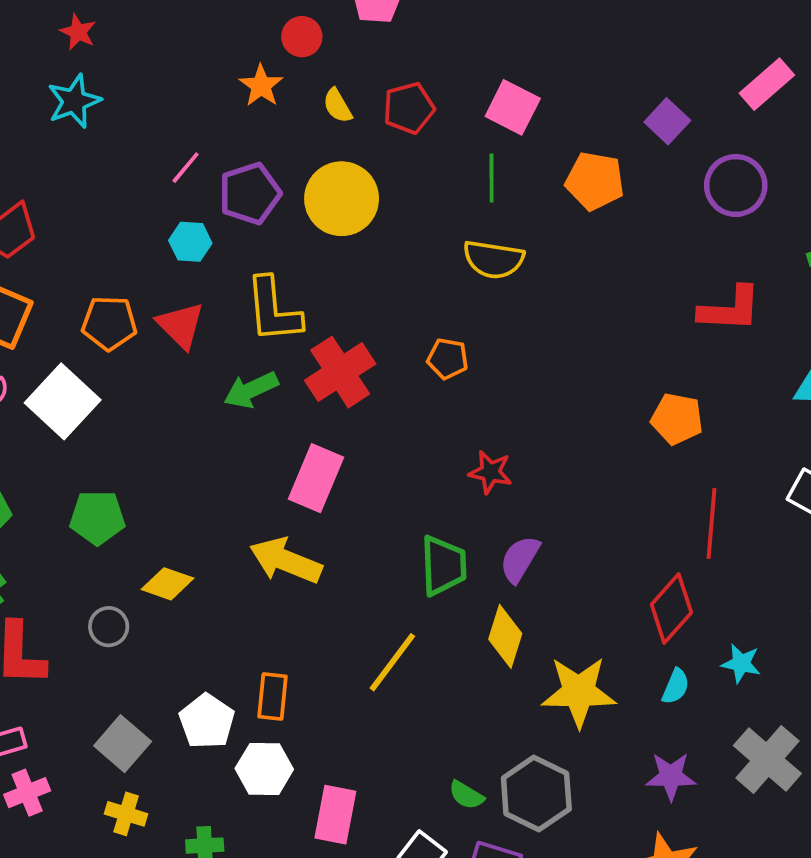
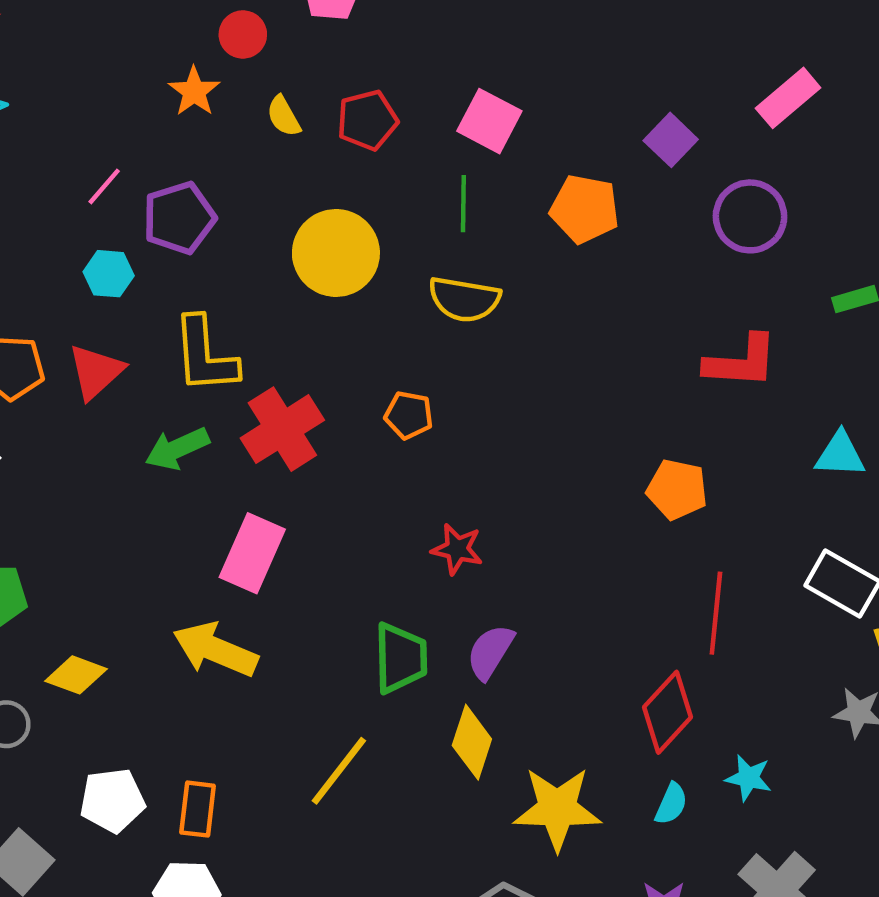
yellow circle: (342, 199) -> (336, 253), moved
red triangle: (181, 325) -> (96, 372), turned 32
white pentagon: (207, 721) -> (112, 800), moved, turned 30

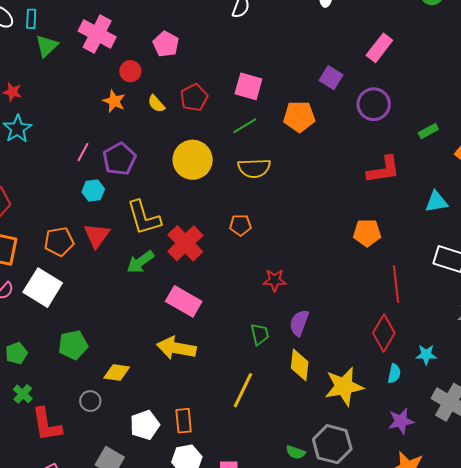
green line: (463, 204) -> (245, 126), turned 70
pink rectangle: (252, 553) -> (184, 301), turned -72
green trapezoid: (400, 658) -> (260, 334), size x0.7

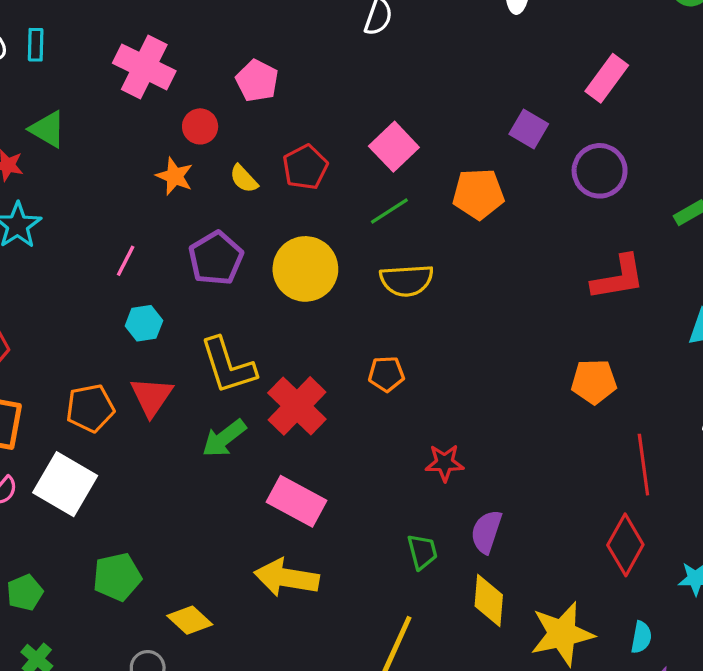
green triangle: (47, 46) -> (48, 129), moved, turned -45
pink square: (248, 86) -> (394, 147), turned 32
purple pentagon: (119, 159) -> (216, 258), moved
yellow diamond: (117, 372) -> (190, 620), turned 36
cyan semicircle: (394, 373) -> (641, 637), moved

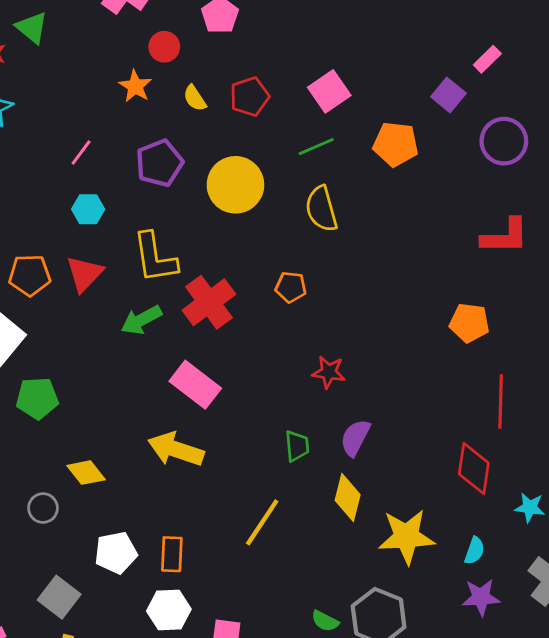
pink rectangle: (607, 78) -> (487, 59), moved, size x0.7
yellow semicircle: (407, 280) -> (321, 209), turned 69
red diamond: (625, 545) -> (474, 469), turned -30
green pentagon: (117, 577) -> (37, 398), moved

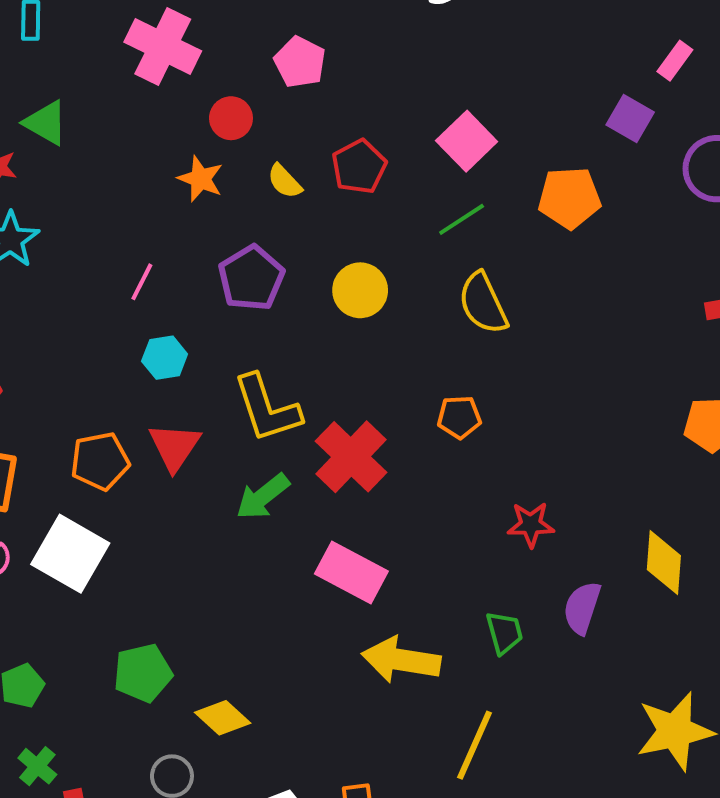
yellow circle: (235, 185) -> (360, 290), size x0.7
green pentagon: (37, 398) -> (143, 673), moved
yellow arrow: (176, 449) -> (401, 660), moved
yellow diamond: (348, 497) -> (664, 563), moved

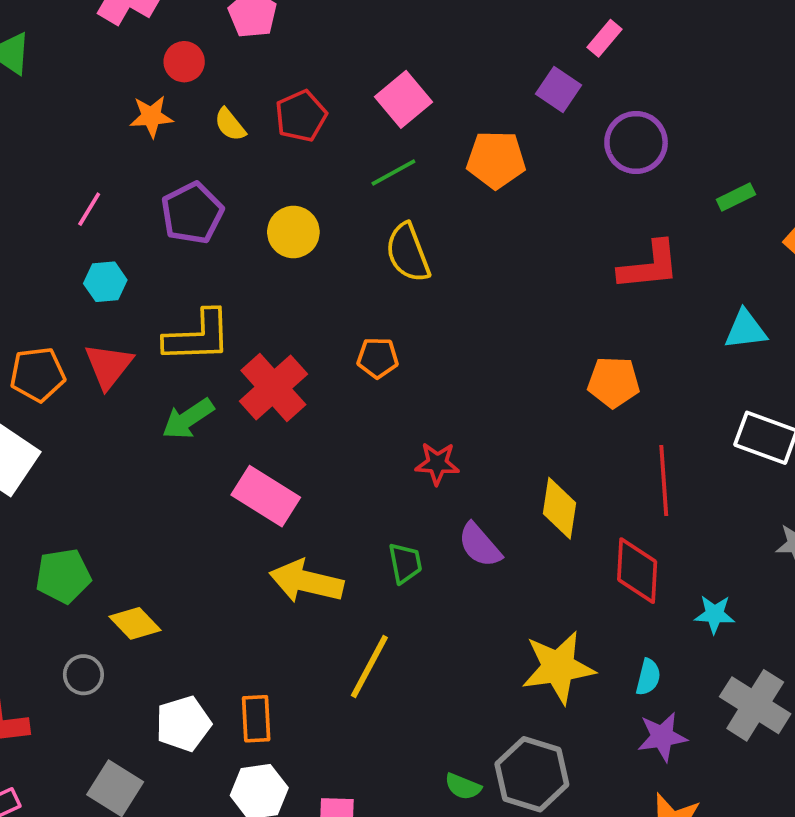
orange star: (200, 179) -> (151, 116), turned -30
yellow L-shape: (267, 408) -> (198, 336), turned -78
purple semicircle: (582, 608) -> (480, 545), turned -63

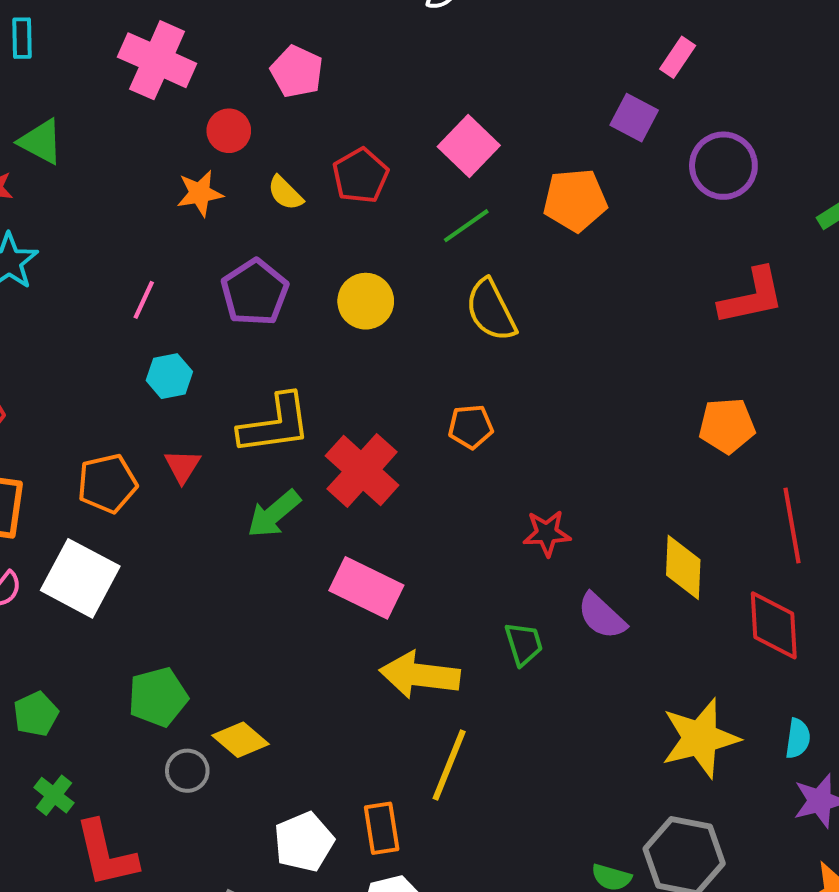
red triangle: (109, 366) -> (182, 466), size x0.7
yellow line: (369, 666) -> (449, 765), moved
gray circle: (83, 675) -> (187, 771), moved

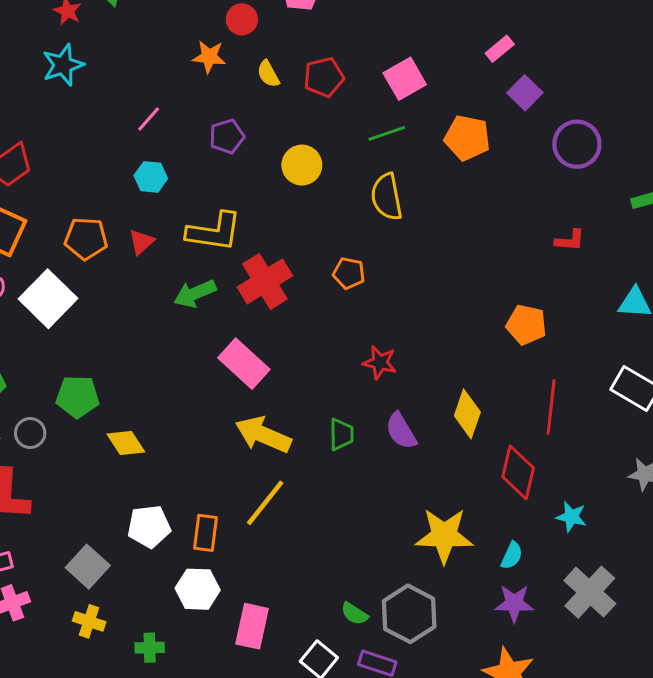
pink rectangle: (678, 57) -> (500, 49), moved
purple pentagon: (255, 292) -> (227, 136), size x0.7
red L-shape: (752, 296) -> (570, 240), size x0.6
gray circle: (187, 771) -> (30, 433), moved

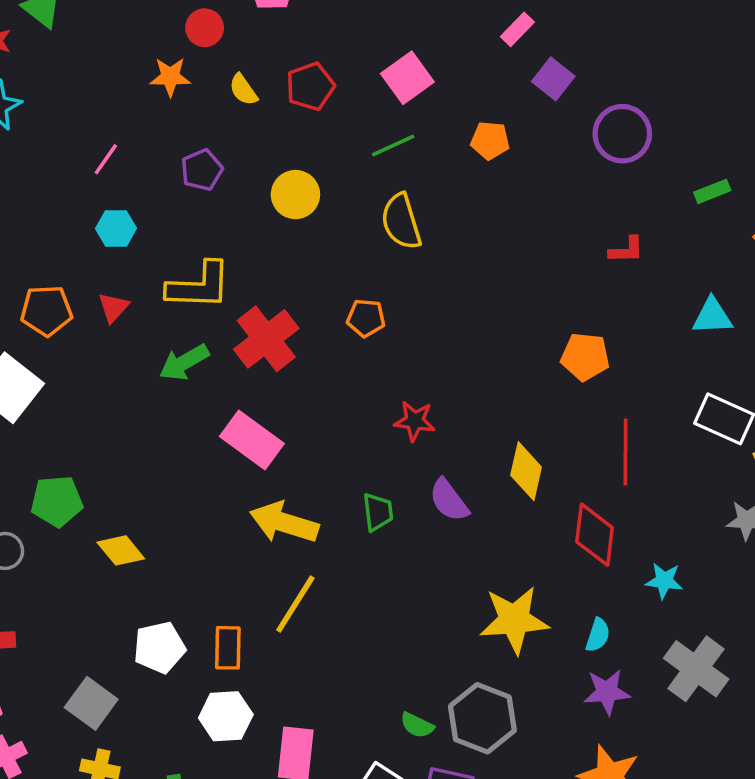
orange pentagon: (467, 138) -> (490, 140), size x0.7

